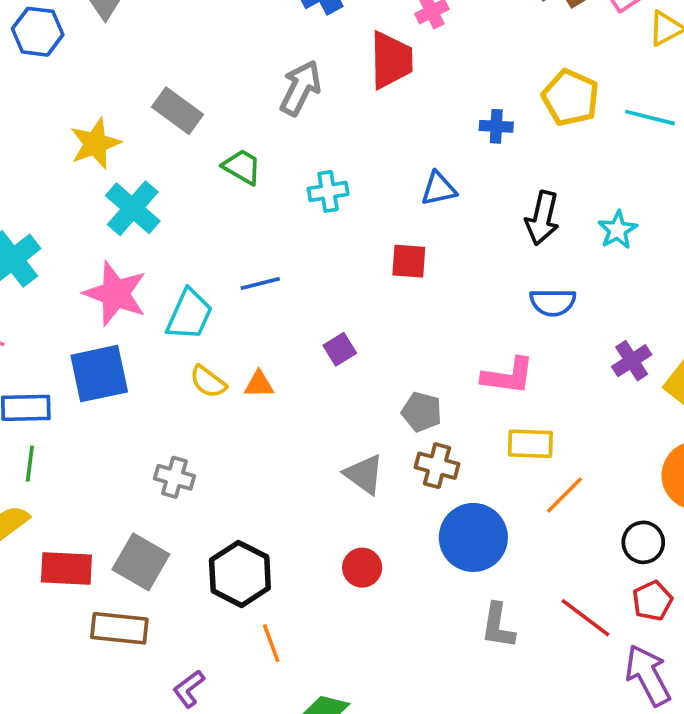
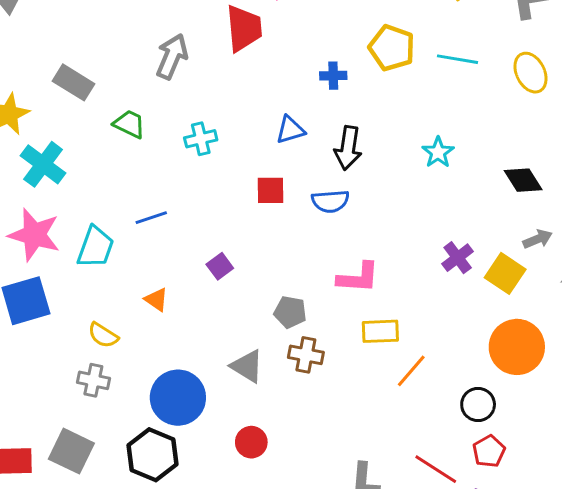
black arrow: (542, 218) -> (348, 148), moved
blue semicircle: (553, 302) -> (330, 201), moved
yellow semicircle: (208, 382) -> (103, 335), moved
orange triangle: (259, 384) -> (156, 300), turned 40
blue circle: (473, 537) -> (178, 398), moved

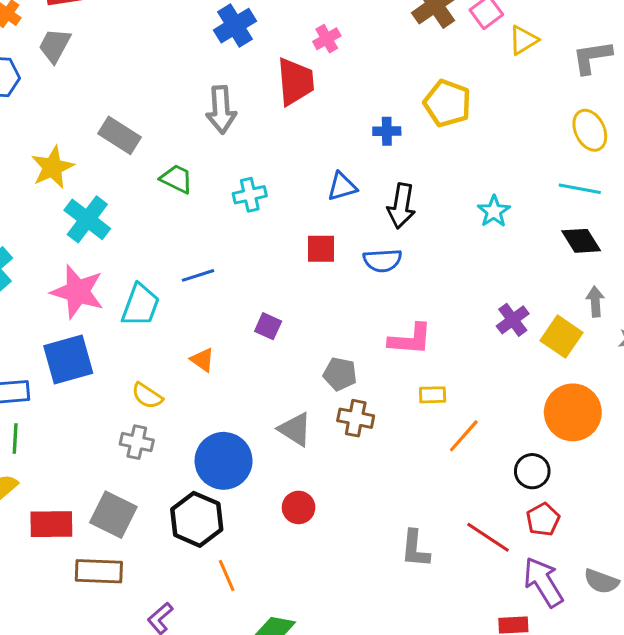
gray arrow: (172, 56) -> (221, 110), turned 153
cyan line: (458, 59) -> (580, 189), moved
gray arrow: (538, 239) -> (595, 302), turned -72
purple square: (220, 266) -> (268, 326), turned -30
yellow rectangle: (380, 331) -> (433, 395), size x0.7

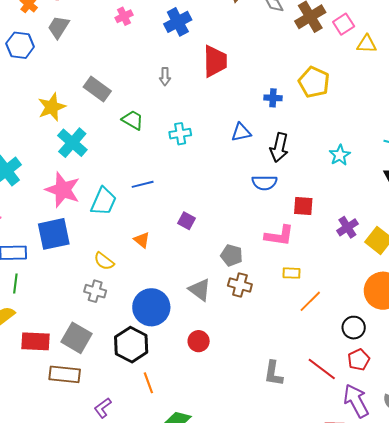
pink cross: (327, 39) -> (124, 16), moved
yellow triangle: (523, 40) -> (367, 44), turned 30
gray arrow: (221, 110) -> (165, 77), size x0.6
red square: (321, 249) -> (303, 206), moved

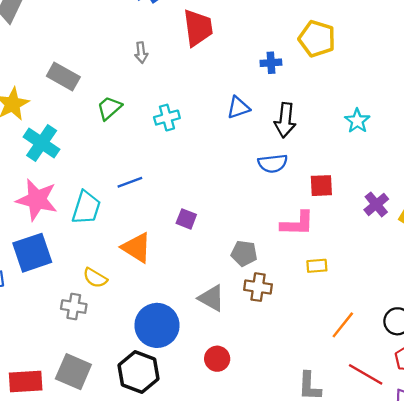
green trapezoid: (133, 120) -> (109, 108), turned -65
orange triangle: (142, 240) -> (137, 248), size x1.6
gray cross: (95, 291) -> (74, 307), moved
orange line: (310, 301) -> (343, 325), moved

